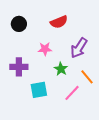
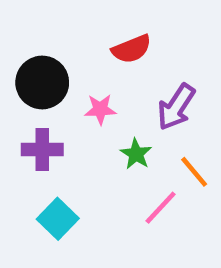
black circle: (19, 24) -> (42, 82), moved, size x1.5
cyan square: (39, 90) -> (58, 219), moved, turned -36

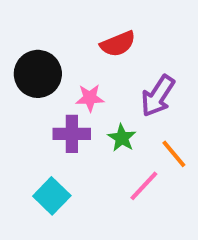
purple cross: (42, 150) -> (72, 134), moved

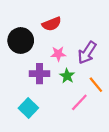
red semicircle: (118, 44) -> (52, 24), moved
pink star: (90, 98) -> (58, 54), moved

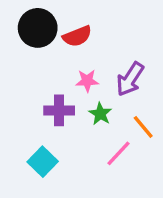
black circle: (21, 41) -> (38, 28), moved

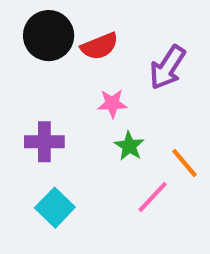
purple arrow: (130, 79) -> (167, 67), moved
purple cross: (59, 110) -> (44, 142), moved

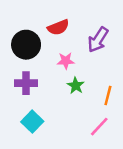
black circle: (49, 36) -> (26, 45), moved
orange line: (184, 163) -> (108, 96), turned 54
pink line: (153, 197) -> (99, 127), moved

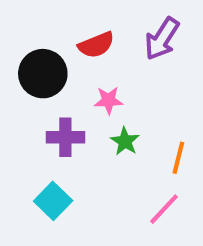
purple arrow: (98, 40) -> (162, 39), moved
purple cross: (26, 83) -> (65, 137), moved

